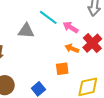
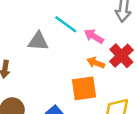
orange square: (62, 69) -> (84, 88), size x1.5

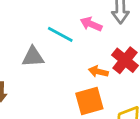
pink arrow: (94, 36) -> (91, 24), moved

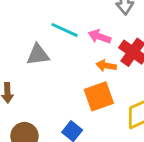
pink arrow: (91, 24) -> (99, 37), moved

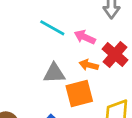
gray triangle: (38, 55) -> (54, 73), moved

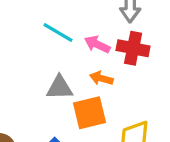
red cross: (115, 54) -> (133, 48), moved, turned -30

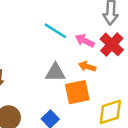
red cross: (133, 48) -> (112, 44), turned 30

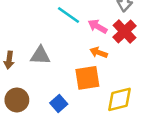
gray triangle: (55, 72) -> (40, 55), moved

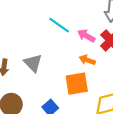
gray triangle: (40, 55) -> (33, 63), turned 42

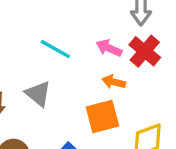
cyan line: (59, 25) -> (55, 49), moved

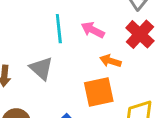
pink arrow: (109, 48) -> (93, 30), moved
cyan line: (55, 49) -> (59, 29), turned 52

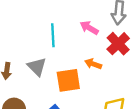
pink arrow: (93, 30) -> (89, 28), moved
orange square: (99, 92) -> (68, 80), moved

